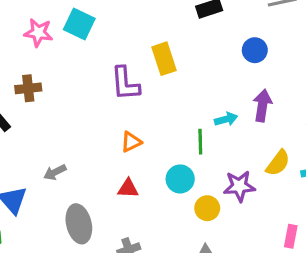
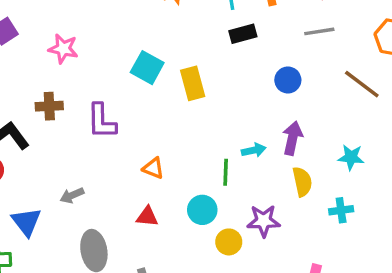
cyan square: (79, 24) -> (147, 68), moved
purple L-shape: (125, 83) -> (102, 121), moved
orange triangle: (131, 142) -> (153, 168), turned 45
yellow semicircle: (278, 163) -> (302, 182), moved, turned -52

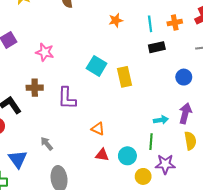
green line: (226, 172) -> (151, 142), moved
gray arrow: (72, 195) -> (47, 144), turned 72
red triangle: (147, 217) -> (102, 155), moved

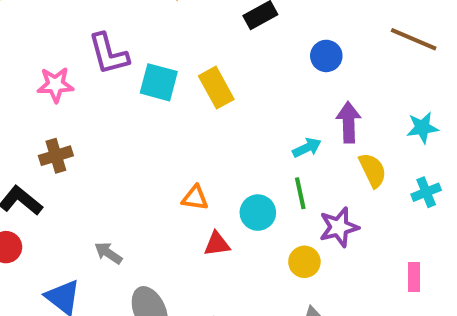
purple L-shape: (67, 98) -> (109, 54), moved
cyan circle: (127, 156) -> (258, 213), moved

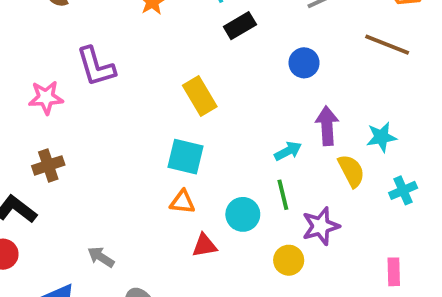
cyan square: (159, 82) -> (185, 157), moved
cyan star: (422, 128) -> (381, 137), moved

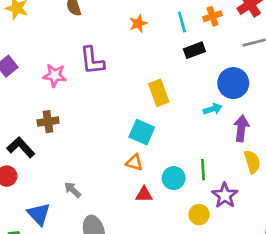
blue circle: (304, 63) -> (233, 83), size x1.5
cyan arrow: (288, 151) -> (213, 109), moved
purple star: (321, 226) -> (225, 195), turned -30

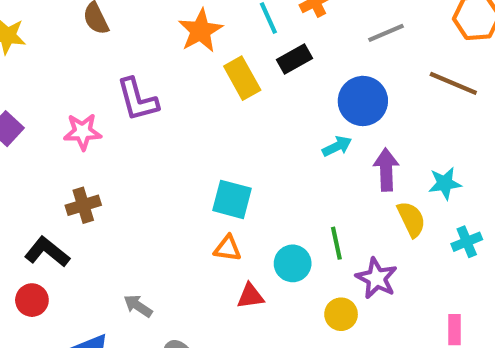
orange star: (138, 23) -> (200, 31), size x1.5
yellow rectangle: (159, 93) -> (242, 78), moved

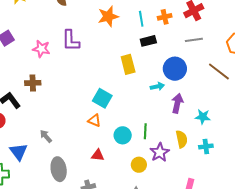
yellow rectangle: (242, 78) -> (128, 64), moved
yellow semicircle: (411, 219) -> (182, 139), moved
red triangle: (250, 296) -> (98, 155), moved

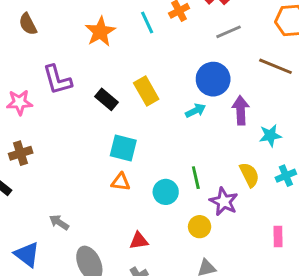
black rectangle: (148, 41) -> (107, 99), moved, turned 70
purple arrow: (177, 103) -> (241, 110), moved
red triangle: (98, 155) -> (139, 241), moved

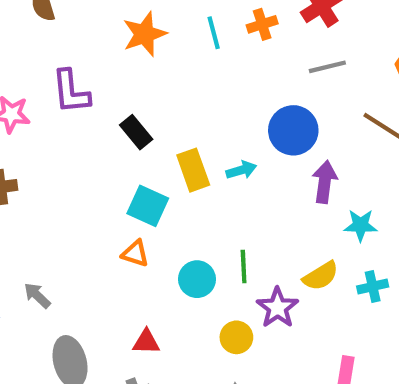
yellow rectangle: (146, 91) -> (193, 170), moved
cyan arrow: (195, 111) -> (241, 170), moved
yellow semicircle: (249, 175) -> (321, 276), turned 75

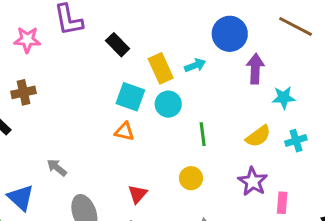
cyan circle: (197, 279) -> (168, 104), moved
purple star: (277, 308) -> (253, 181), moved
yellow circle: (236, 337) -> (191, 178), moved
red triangle: (146, 342) -> (138, 194), turned -45

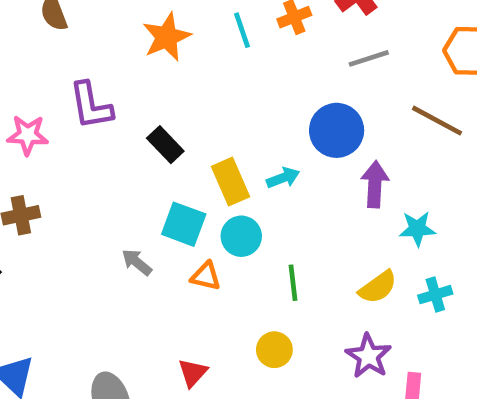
orange triangle: (124, 132) -> (206, 276), moved
gray arrow: (57, 168) -> (137, 262), moved

